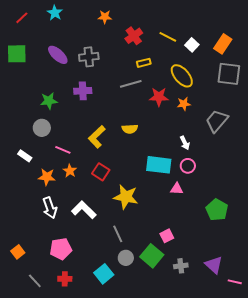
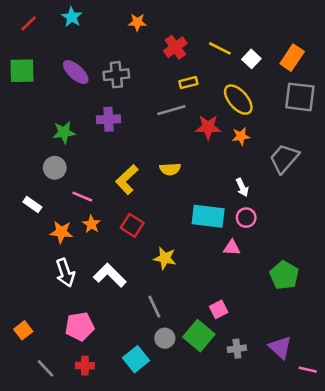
yellow star: (126, 197) -> (165, 258), size x0.7

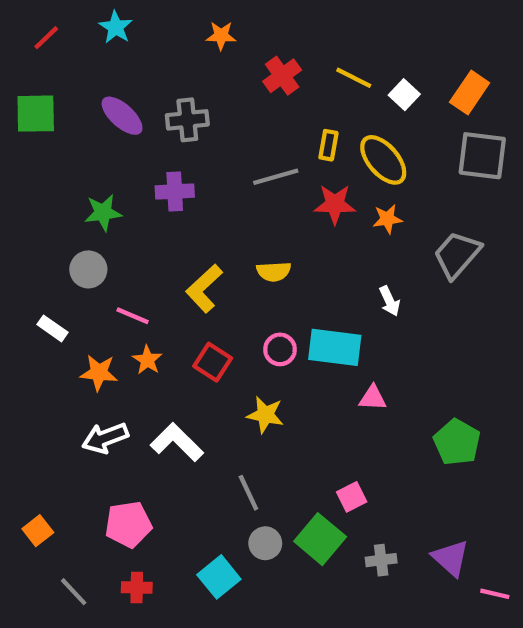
yellow rectangle: (188, 83) -> (328, 145), moved, turned -66
pink circle: (246, 218) -> (280, 349), moved
white arrow: (65, 273) -> (105, 438), turned 88

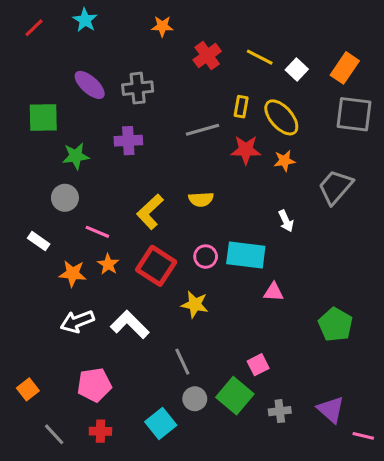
green square: (36, 114) -> (43, 117), moved
red square: (213, 362) -> (156, 266), size x1.4

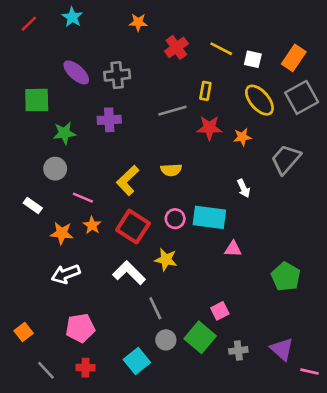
white square: (297, 69) -> (253, 59), turned -30
gray square: (354, 114) -> (302, 97), turned -36
yellow ellipse: (281, 117) -> (259, 100), moved
white L-shape: (130, 325) -> (129, 273), moved

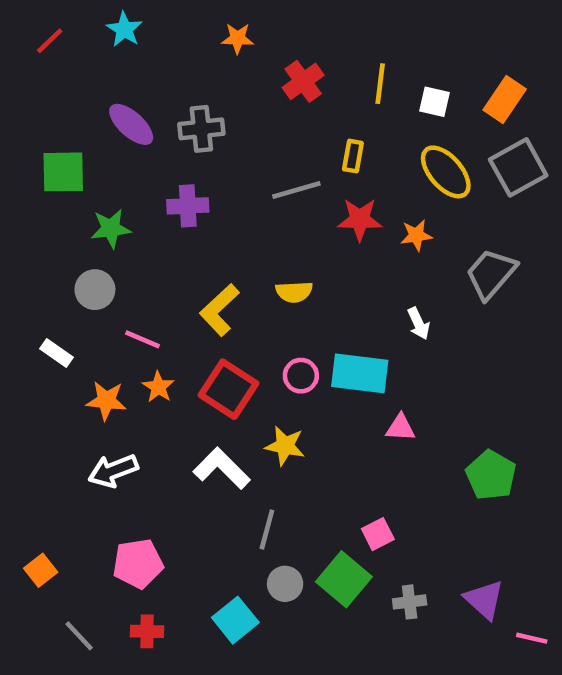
yellow line: (221, 49) -> (380, 84), turned 70
gray line: (155, 308) -> (267, 530), turned 40

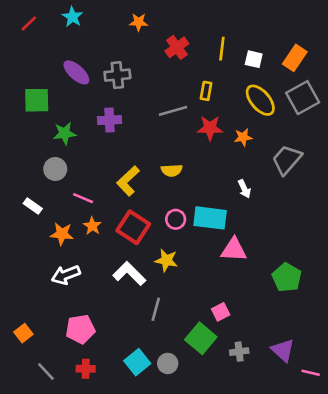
pink triangle: (400, 428) -> (234, 250), size x1.5
gray circle: (285, 584) -> (168, 363), moved

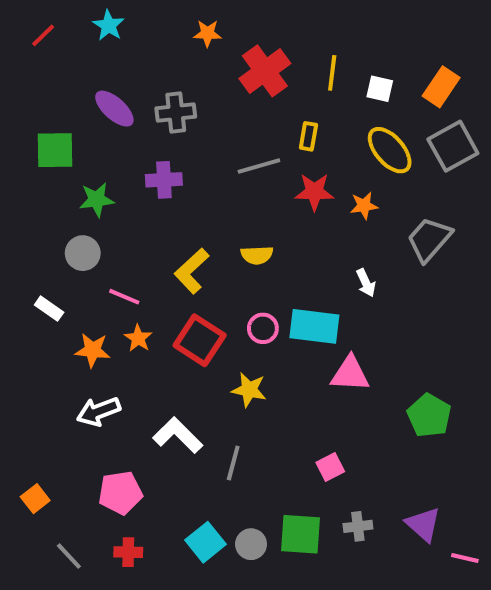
red cross: (177, 47) -> (265, 71), size x1.4
white L-shape: (129, 274) -> (178, 435), moved
green square: (201, 338) -> (301, 534), moved, turned -36

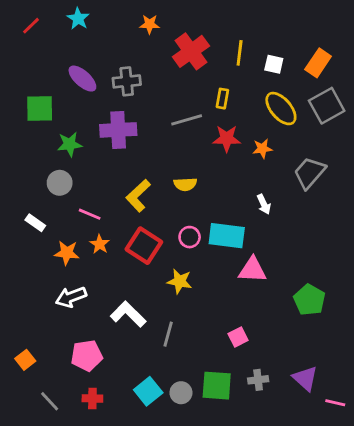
purple cross: (164, 180) -> (118, 130), size x1.4

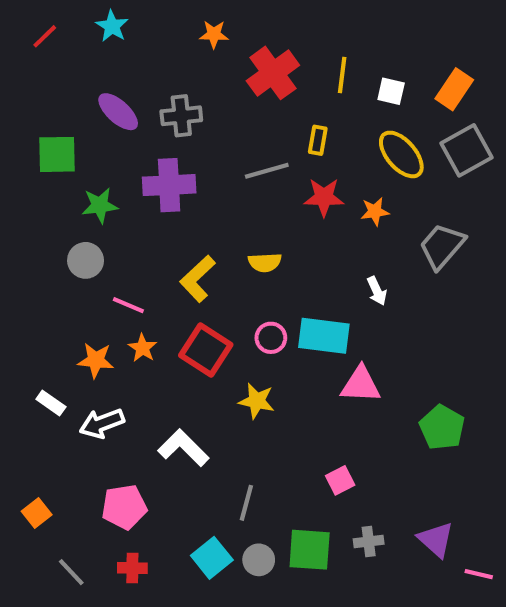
white rectangle: (35, 223) -> (51, 403), moved
gray line: (168, 334) -> (246, 503), moved

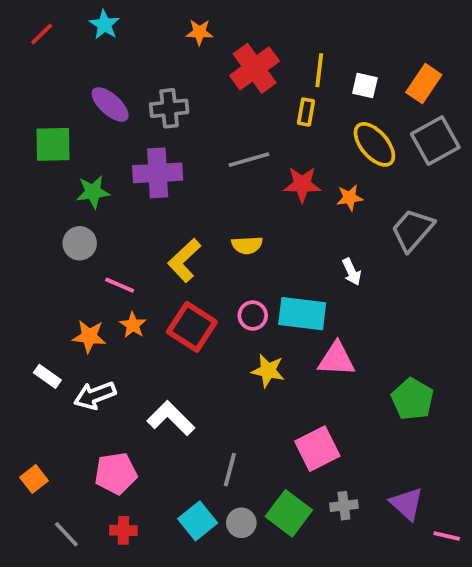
yellow rectangle: (318, 140) -> (306, 112), moved
yellow star: (257, 401) -> (268, 371), moved
pink square: (340, 480) -> (317, 449), size x1.6
green square: (310, 550) -> (289, 513), turned 33

